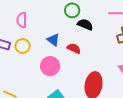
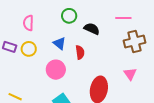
green circle: (72, 10) -> (69, 16), moved
red semicircle: (74, 48) -> (80, 52), turned 56

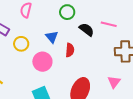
pink line: (123, 18) -> (109, 24), moved
yellow circle: (29, 49) -> (21, 44), moved

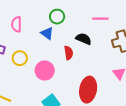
black semicircle: (87, 30) -> (84, 39), moved
blue triangle: (52, 37) -> (47, 33), moved

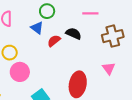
red semicircle: (69, 53) -> (54, 41), moved, turned -120
pink circle: (45, 70) -> (20, 72), moved

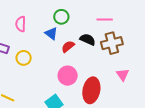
brown cross: (113, 36) -> (112, 43), moved
pink circle: (20, 72) -> (68, 76), moved

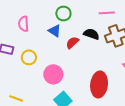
pink circle: (68, 76) -> (53, 74), moved

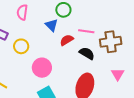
pink line: (107, 13) -> (86, 31), moved
black semicircle: (91, 34) -> (87, 53), moved

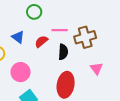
blue triangle: (52, 25) -> (18, 37), moved
black semicircle: (87, 53) -> (63, 52), turned 70

